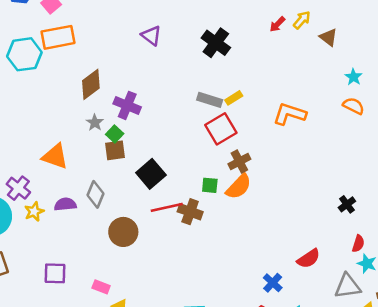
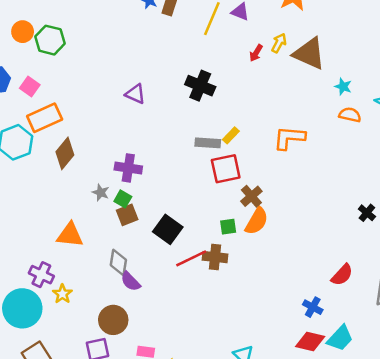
brown triangle: (328, 37) -> (309, 54), size x1.8
brown diamond: (91, 84) -> (65, 153), moved
red square: (221, 129) -> (226, 169), turned 32
purple semicircle: (65, 204) -> (131, 281), moved, turned -115
brown circle: (123, 232) -> (113, 320), moved

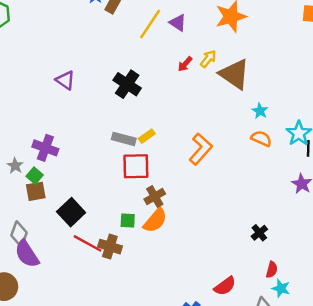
orange L-shape: (289, 138) -> (201, 149), turned 116
red line: (191, 258) -> (88, 243), turned 44
purple semicircle: (131, 281) -> (27, 254), size x1.4

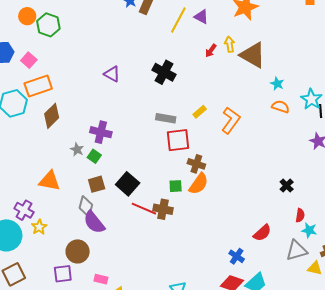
yellow arrow: (208, 59) -> (230, 44), turned -42
yellow rectangle: (147, 136) -> (200, 112), moved
brown square: (36, 191) -> (97, 184), moved
brown cross: (155, 197) -> (196, 164), turned -36

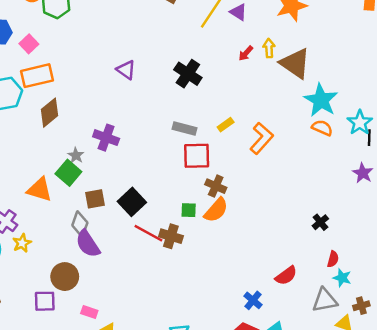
cyan star: (277, 84) -> (321, 100), size x2.0
green square: (94, 156) -> (68, 173), moved, size x1.5

